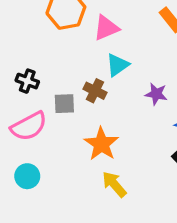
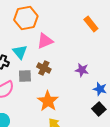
pink triangle: (106, 28) -> (45, 41), moved
cyan triangle: (118, 65) -> (20, 52), moved, turned -35

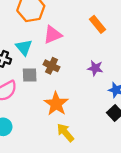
orange rectangle: (91, 24) -> (98, 24), moved

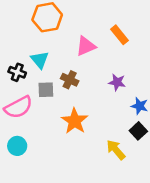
pink triangle: (53, 35) -> (86, 46), moved
yellow arrow: (65, 133) -> (116, 150), moved

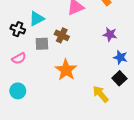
cyan triangle: (40, 60) -> (37, 19), turned 42
purple star: (117, 82) -> (110, 34), moved
pink semicircle: (18, 107) -> (19, 58), size x0.6

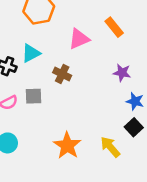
gray square: (42, 44) -> (33, 96), moved
orange star: (66, 70) -> (67, 146), moved

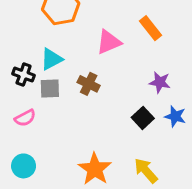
gray square: (33, 96) -> (50, 89), moved
black square: (134, 127) -> (143, 118), moved

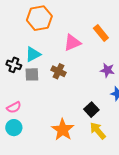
pink semicircle: (25, 118) -> (14, 107), moved
black square: (143, 118) -> (91, 110), moved

